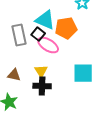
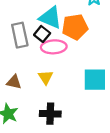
pink ellipse: (48, 45) -> (54, 47), turned -35
black cross: (42, 86) -> (50, 114), moved

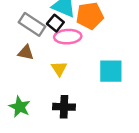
gray rectangle: (20, 35) -> (32, 24), turned -45
brown triangle: (14, 82) -> (26, 53), moved

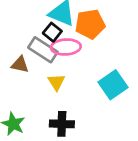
gray rectangle: (32, 24) -> (43, 50), moved
cyan square: (111, 71) -> (113, 85), turned -35

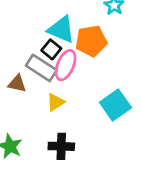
pink ellipse: (66, 47) -> (66, 65), turned -64
yellow triangle: (56, 82) -> (56, 102), turned 30

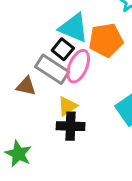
black cross: (61, 146) -> (71, 126), moved

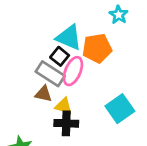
brown triangle: (26, 86) -> (43, 94), moved
yellow triangle: (67, 106) -> (64, 106), turned 48

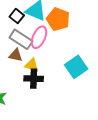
orange pentagon: (97, 48) -> (58, 19), turned 30
black square: (60, 56) -> (17, 16), moved

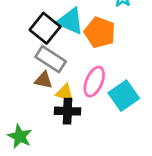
black square: (17, 16) -> (45, 28), size x1.5
pink ellipse: (39, 37) -> (94, 82), moved

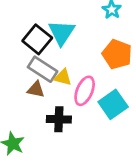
cyan triangle: (70, 21) -> (62, 33), turned 40
orange pentagon: (100, 32) -> (117, 54), moved
yellow triangle: (65, 93) -> (63, 77), moved

